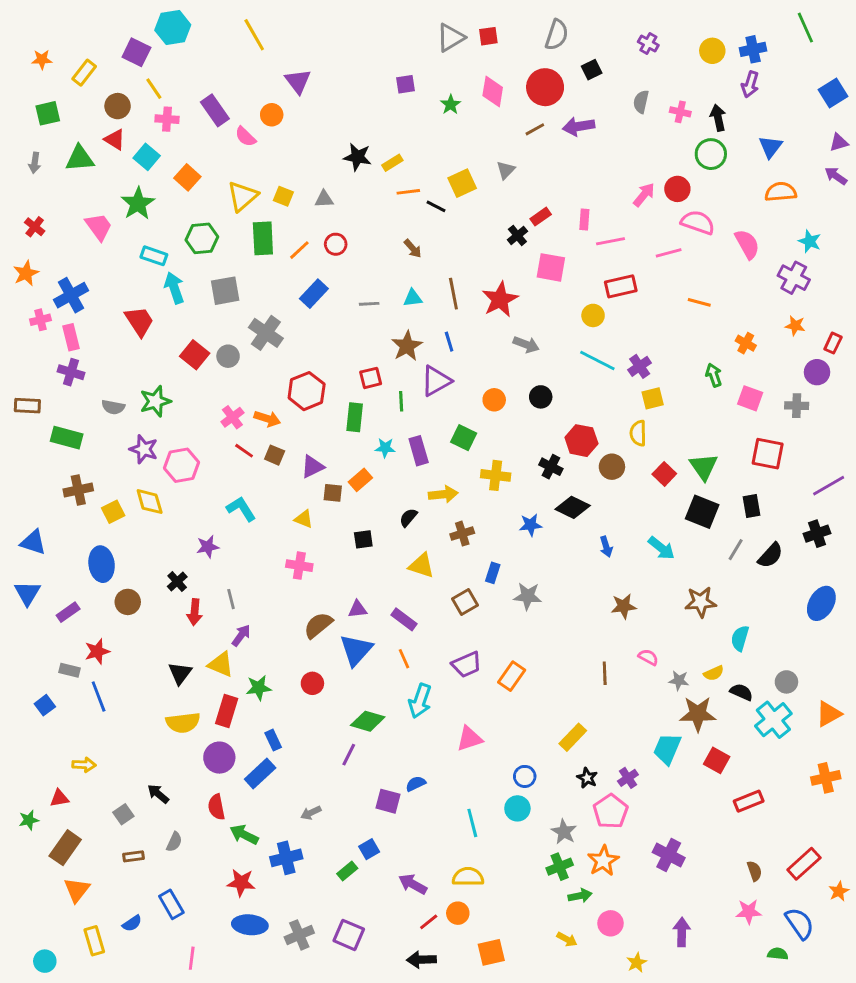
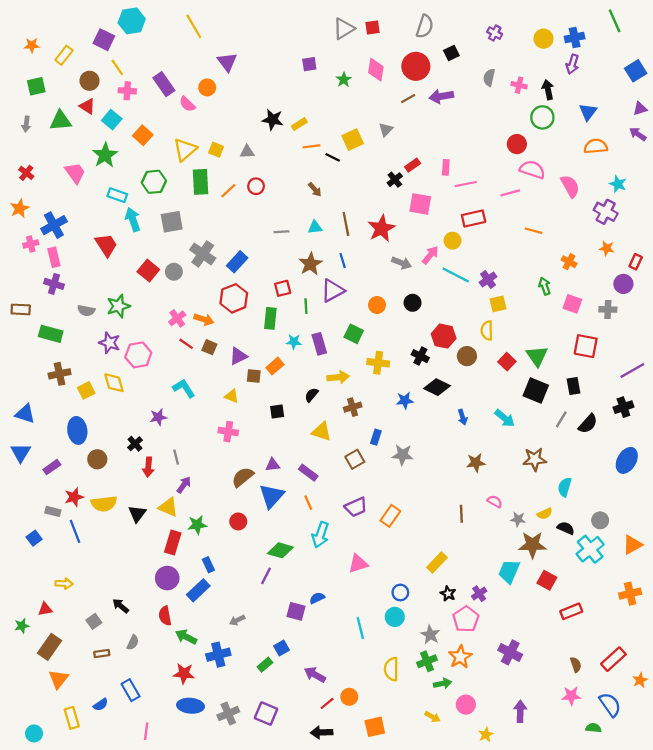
pink arrow: (644, 195) -> (430, 255), moved
blue rectangle: (314, 294) -> (237, 262), moved
yellow semicircle: (183, 723) -> (104, 504), moved
yellow semicircle: (468, 877) -> (391, 669), moved, turned -90

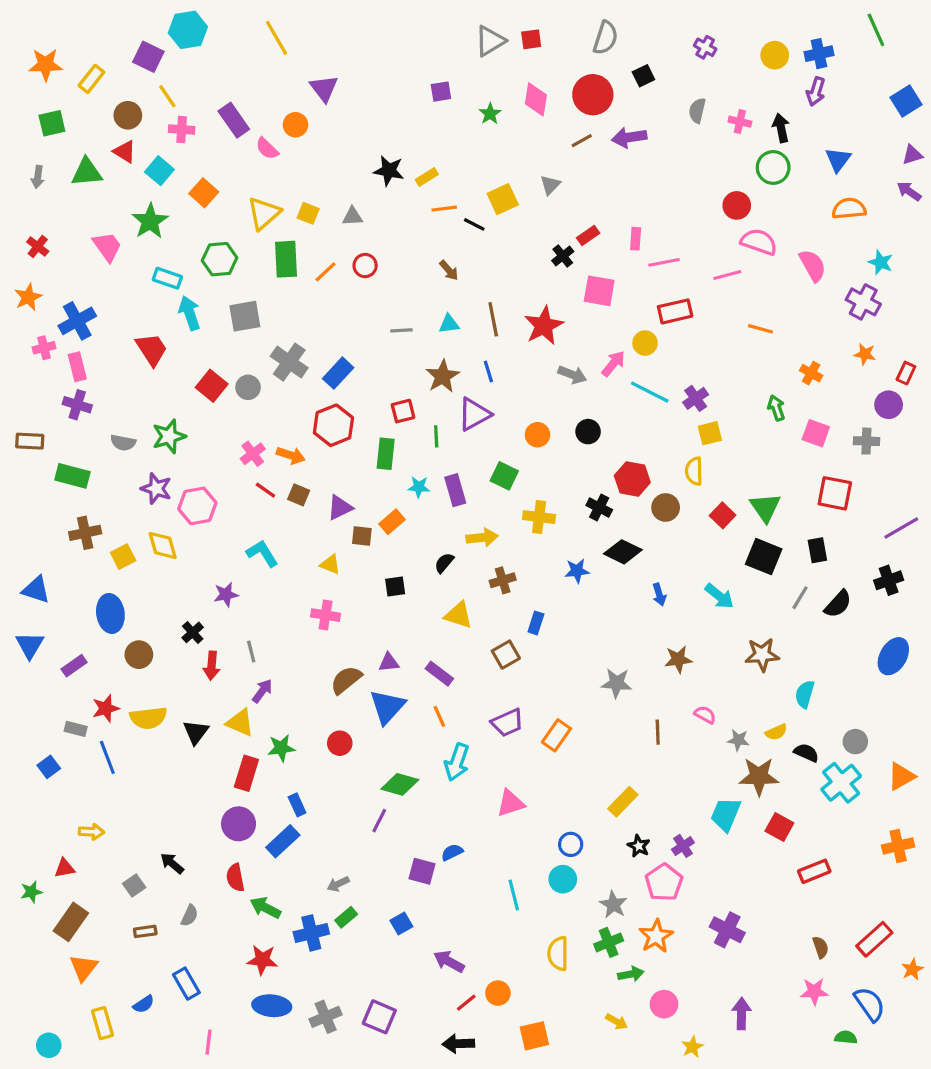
orange star: (32, 45) -> (46, 65), size x1.5
gray star: (403, 455) -> (617, 683), moved
green rectangle: (265, 665) -> (346, 917), moved

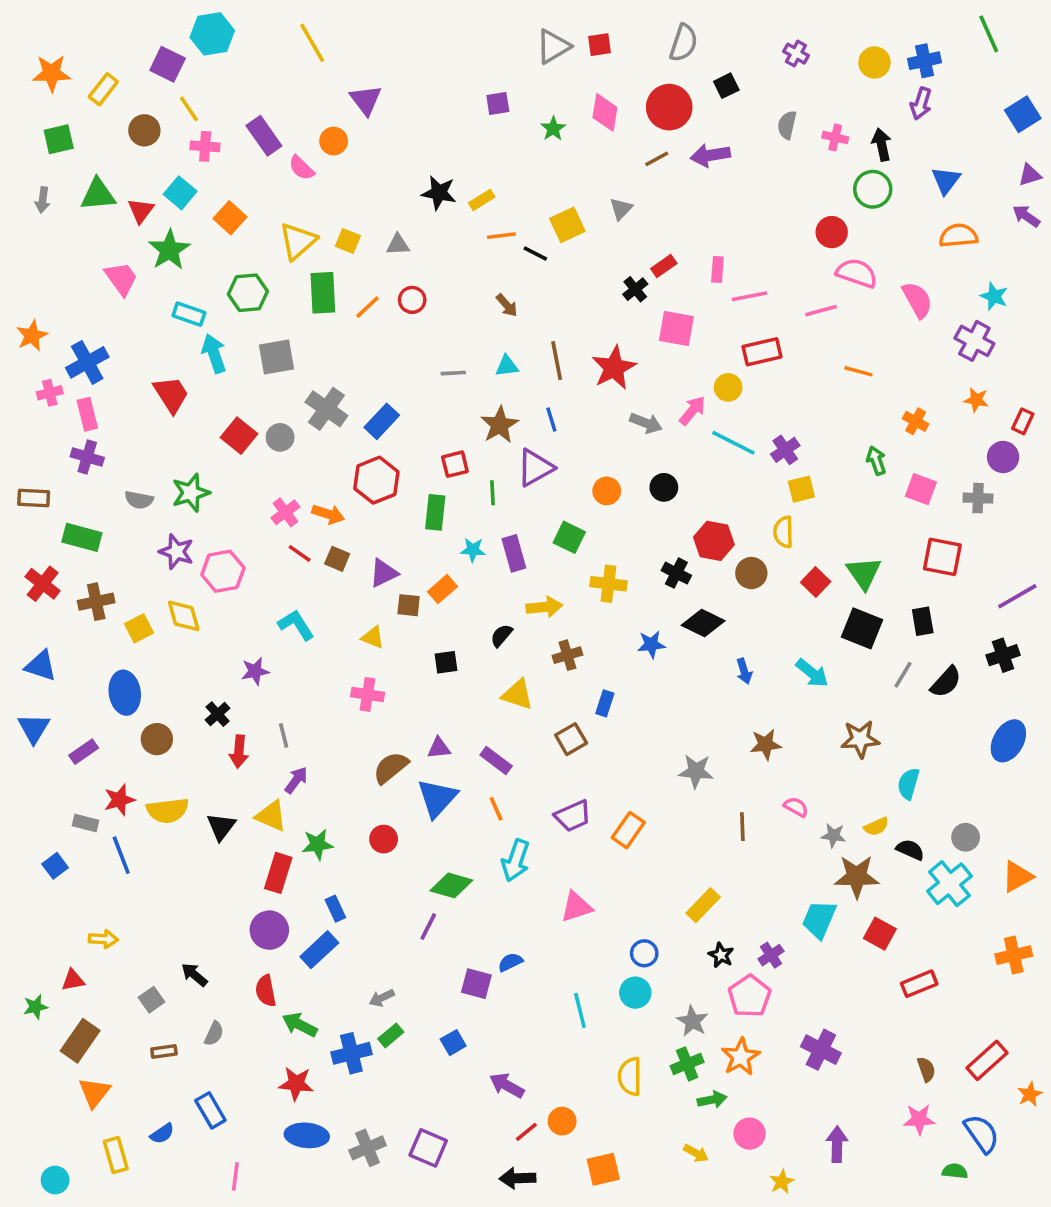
red triangle: (125, 152) -> (141, 211), moved, turned 35
red cross: (38, 247) -> (43, 584), moved, size x1.4

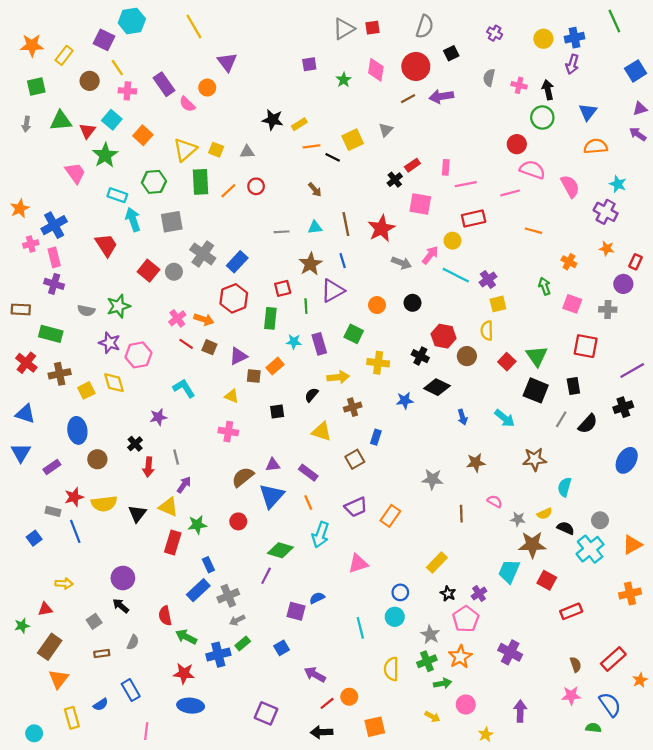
purple circle: (269, 930) -> (123, 578), moved
gray cross: (368, 1148) -> (228, 596), moved

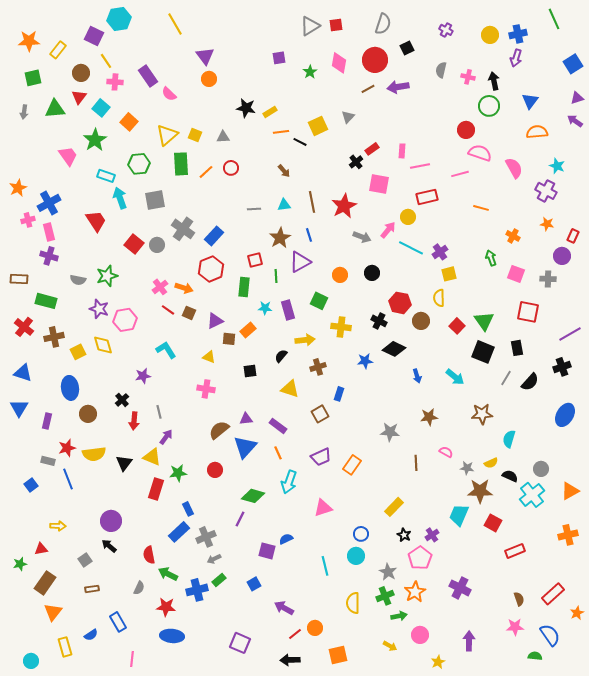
orange circle: (207, 88) -> (209, 79), moved
red triangle: (87, 131) -> (79, 97), moved
purple rectangle: (52, 467) -> (47, 421), turned -42
gray semicircle: (133, 642) -> (139, 588), moved

